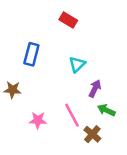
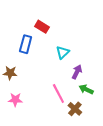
red rectangle: (68, 20) -> (42, 27), moved
pink star: (38, 120) -> (15, 100), moved

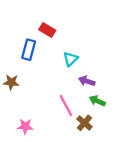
purple arrow: (77, 72) -> (87, 81), turned -96
pink star: (15, 100) -> (25, 126), moved

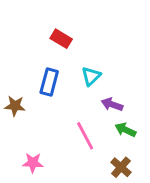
blue rectangle: (29, 50) -> (49, 82), moved
brown cross: (84, 123) -> (121, 167), moved

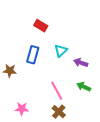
purple arrow: (112, 104) -> (81, 63), moved
brown cross: (121, 167) -> (59, 112), moved

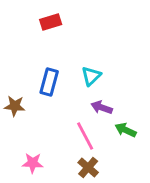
red rectangle: (41, 26) -> (51, 22), moved, turned -48
purple arrow: (81, 63) -> (102, 107), moved

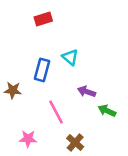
cyan triangle: (91, 76) -> (70, 57), moved, turned -36
pink line: (85, 136) -> (56, 112), moved

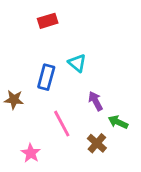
purple arrow: (87, 92) -> (95, 101), turned 42
pink star: (28, 139) -> (31, 153), turned 30
brown cross: (75, 143) -> (97, 143), moved

